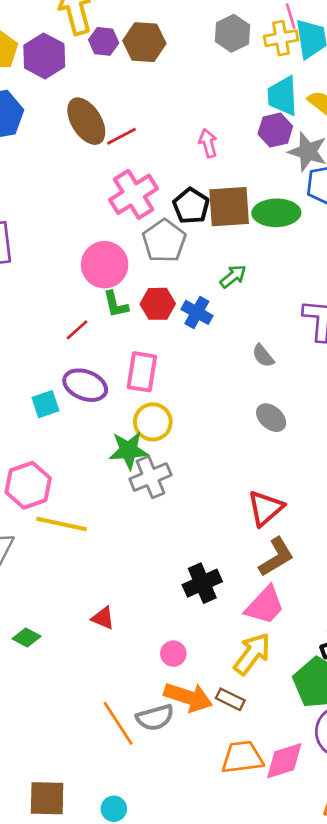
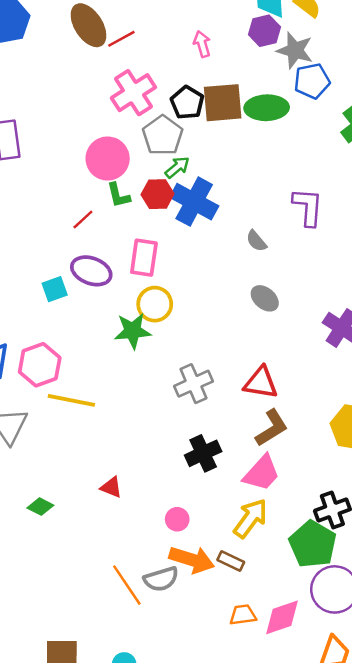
green arrow: (233, 276) -> (177, 167), moved
blue cross: (197, 312) -> (194, 202), size x1.6
gray cross: (150, 477) -> (194, 384), moved
red triangle: (265, 508) -> (261, 383), turned 51
orange trapezoid: (242, 757) -> (243, 615), size x0.7

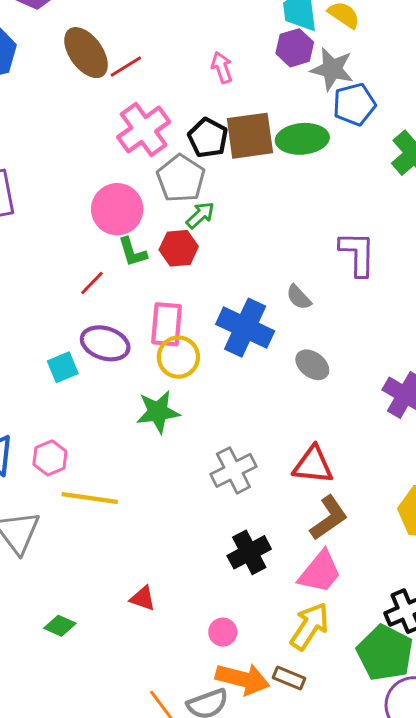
blue cross: (194, 202) -> (245, 328), moved
yellow circle: (155, 304) -> (178, 357), moved
pink hexagon: (40, 365) -> (50, 458), size x0.7

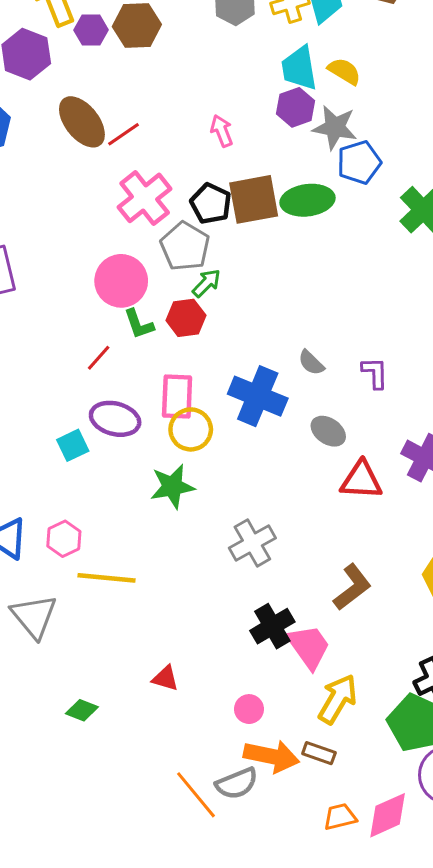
purple L-shape: (357, 254) -> (375, 373), moved, size x0.7
red triangle: (313, 465) -> (361, 480), moved
pink trapezoid: (320, 572) -> (309, 647), moved, turned -72

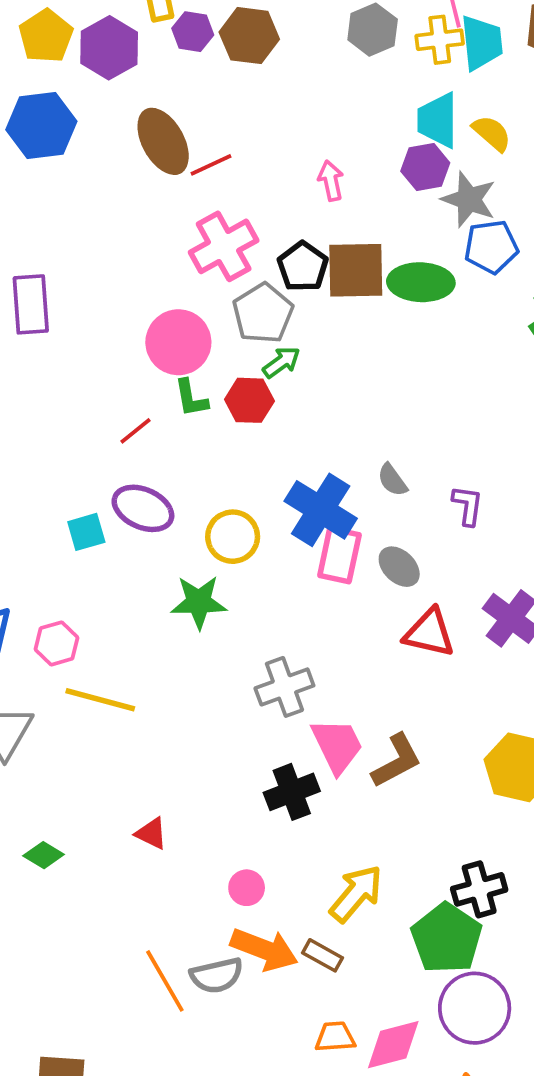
pink rectangle: (177, 396) -> (339, 555), moved
pink trapezoid: (309, 647) -> (337, 746), moved

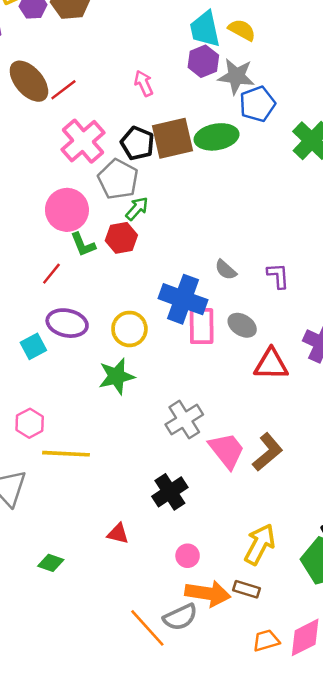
black cross: (292, 792) -> (170, 492), moved

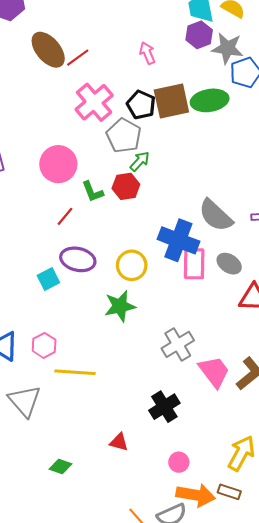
pink circle: (67, 210) -> (58, 164), moved
gray semicircle: (226, 270) -> (216, 215), size x1.8

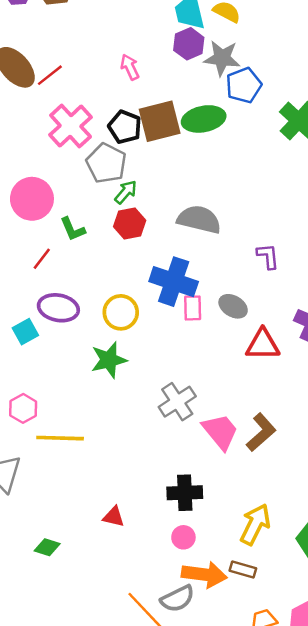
red hexagon: (126, 186) -> (130, 223), moved
gray semicircle: (216, 215) -> (199, 219), moved, turned 153
pink rectangle: (194, 264) -> (193, 308), size x0.7
black cross: (164, 407) -> (185, 493), moved, turned 32

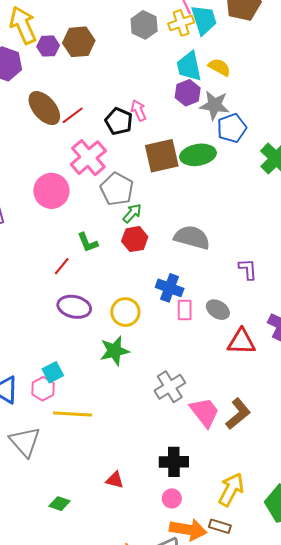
black pentagon: (125, 127) -> (119, 121), moved
pink circle: (32, 199) -> (51, 191), moved
blue cross: (174, 282) -> (170, 288), size x0.7
cyan square: (25, 332) -> (53, 372), moved

